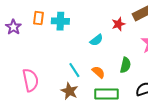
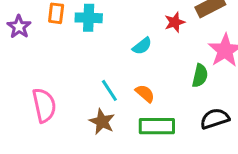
green semicircle: (125, 65) -> (200, 76), moved

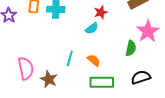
red star: (175, 22) -> (101, 12), moved
cyan line: (109, 90) -> (70, 58), turned 49
brown star: (102, 122) -> (49, 79), moved

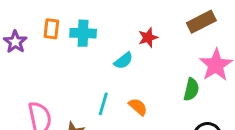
cyan semicircle: (92, 28) -> (123, 61), moved

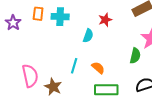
cyan semicircle: (123, 61) -> (88, 36), turned -32

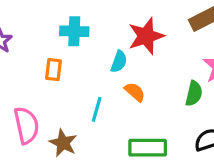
orange rectangle: (38, 14) -> (54, 70), moved
red star: (105, 20) -> (146, 36), size x1.6
orange semicircle: (98, 68) -> (135, 92), moved

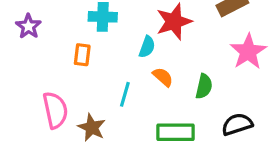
green semicircle: (194, 93) -> (204, 86), moved

